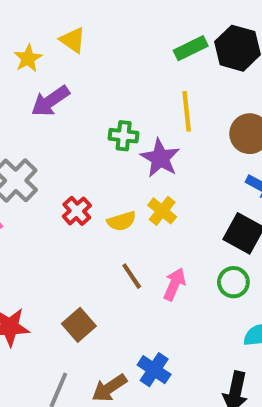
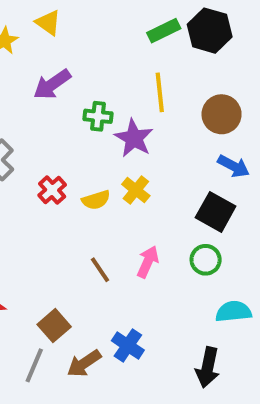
purple arrow: (50, 101) -> (52, 84), moved
brown line: (132, 276) -> (100, 270), moved
brown square: (79, 325) -> (54, 326), moved

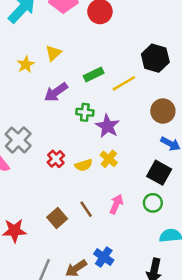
yellow triangle: (48, 23) -> (53, 53), turned 42
green rectangle: (164, 31) -> (94, 75), moved
yellow line: (160, 92) -> (124, 83), moved, turned 65
brown square: (54, 326) -> (57, 218), moved

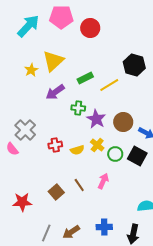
yellow triangle: (53, 53) -> (53, 61), size x1.6
brown circle: (163, 111) -> (123, 122), moved
red cross: (56, 159) -> (55, 145), turned 32
green circle: (153, 203) -> (115, 154), moved
blue cross: (104, 257) -> (104, 227), moved, turned -35

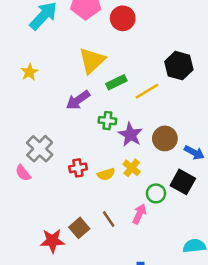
yellow triangle: (53, 61) -> (92, 60), moved
yellow star: (31, 70) -> (29, 72), moved
green circle: (115, 154) -> (156, 193), moved
red star: (22, 202) -> (52, 241), moved

